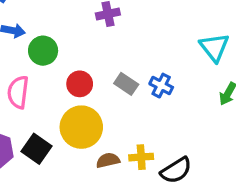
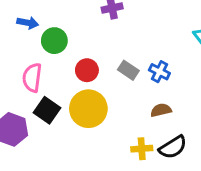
black square: (36, 149) -> (47, 110), moved
yellow cross: (141, 157) -> (142, 149), moved
brown semicircle: (108, 160) -> (161, 110), moved

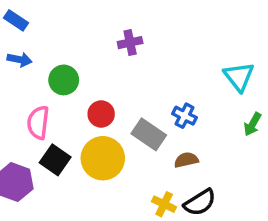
blue arrow: (28, 23) -> (19, 60), moved
gray rectangle: (128, 70) -> (149, 134), moved, size x1.4
yellow cross: (142, 149) -> (164, 204), turned 30

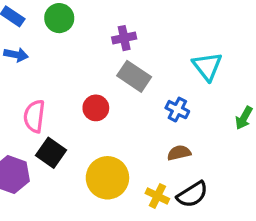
cyan triangle: (239, 77) -> (207, 66), moved
green circle: (64, 80) -> (59, 18), moved
gray rectangle: (149, 134) -> (134, 76), moved
yellow circle: (103, 158) -> (107, 178), moved

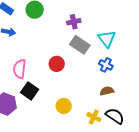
cyan triangle: (207, 66) -> (107, 39), moved
yellow circle: (107, 178) -> (64, 106), size x0.6
black semicircle: (192, 194) -> (115, 116), turned -114

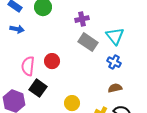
red circle: (57, 64) -> (52, 61), moved

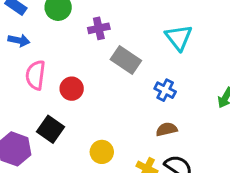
purple cross: (82, 19) -> (99, 28), moved
cyan triangle: (115, 36) -> (179, 37), moved
pink semicircle: (28, 66) -> (35, 75), moved

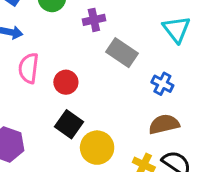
black square: (51, 129) -> (69, 124), moved
brown semicircle: (167, 129) -> (164, 124), size x1.4
yellow circle: (102, 152) -> (97, 148), size x1.4

